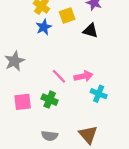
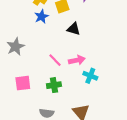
black triangle: (90, 31) -> (74, 29), moved
green cross: (50, 100) -> (54, 85), moved, turned -32

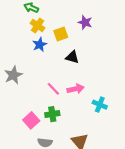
cyan cross: (90, 76) -> (100, 105), moved
pink square: (23, 83) -> (31, 120), moved, turned -35

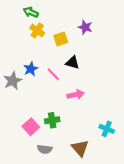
blue star: (40, 45) -> (31, 69), moved
pink line: (53, 89) -> (53, 74), moved
cyan cross: (100, 105) -> (107, 129), moved

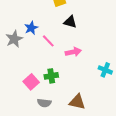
pink line: (53, 74) -> (48, 41), moved
cyan cross: (107, 129) -> (105, 70), moved
brown triangle: (80, 148) -> (77, 102), turned -36

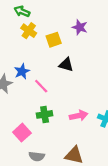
pink arrow: (73, 52) -> (79, 116), moved
green cross: (51, 76) -> (45, 114), moved

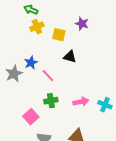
yellow cross: (29, 31) -> (37, 27), turned 32
yellow square: (54, 40) -> (59, 35), turned 32

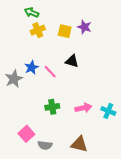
yellow square: (59, 35) -> (65, 31), moved
pink line: (48, 76) -> (50, 72), moved
pink square: (31, 117) -> (26, 134), moved

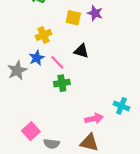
yellow cross: (38, 30) -> (44, 35), moved
green cross: (52, 107) -> (62, 83), moved
pink arrow: (83, 108) -> (94, 119), moved

